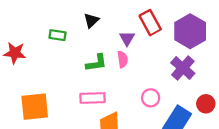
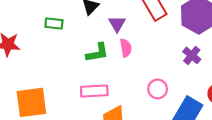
purple triangle: (127, 38) -> (117, 24), moved
purple cross: (183, 68) -> (192, 55), size x0.7

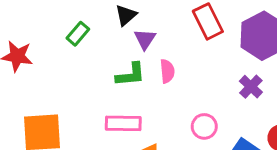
green rectangle: (54, 24) -> (78, 34), turned -60
purple triangle: (117, 24) -> (145, 39), moved

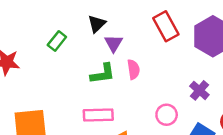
purple cross: (251, 87) -> (199, 90), moved

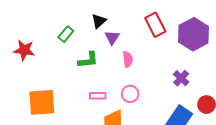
green L-shape: (103, 74) -> (88, 60), moved
pink rectangle: (98, 115) -> (98, 96), size x0.7
pink circle: (167, 115) -> (130, 94), moved

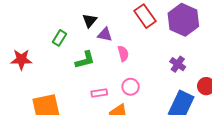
purple triangle: (112, 37) -> (105, 35), turned -42

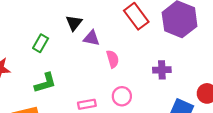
green L-shape: (85, 60) -> (45, 83), moved
purple cross: (178, 64) -> (162, 70), moved, turned -35

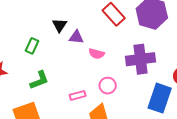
pink semicircle: (113, 59) -> (96, 54), turned 126
purple cross: (162, 70) -> (141, 59), size x1.8

